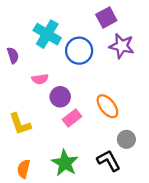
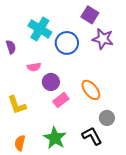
purple square: (106, 18) -> (90, 15), turned -30

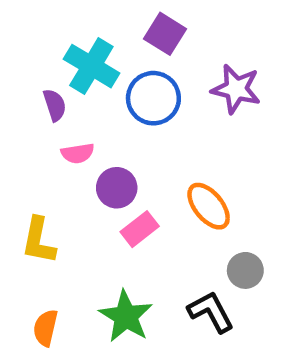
purple square: (90, 15) -> (165, 34), moved
purple semicircle: (11, 47) -> (55, 105), moved
yellow L-shape: (17, 105) -> (39, 241), turned 30

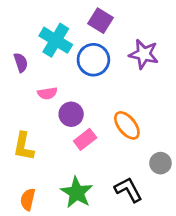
purple semicircle: (55, 105) -> (21, 63), moved
gray circle: (245, 270) -> (160, 163), moved

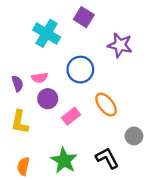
blue circle: (93, 60) -> (80, 70), moved
purple semicircle: (21, 63) -> (17, 84), moved
purple circle: (71, 114) -> (48, 99), moved

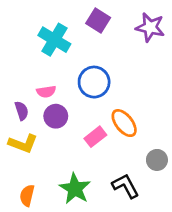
purple star: (120, 45) -> (150, 27), moved
purple semicircle: (17, 84) -> (22, 111), moved
pink rectangle: (71, 116) -> (95, 137), moved
yellow L-shape: (20, 122) -> (23, 144), turned -80

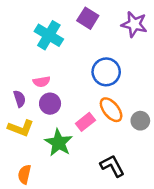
blue circle: (94, 82) -> (106, 72), moved
gray circle: (157, 160) -> (140, 121), moved
green star: (75, 189) -> (59, 143), moved

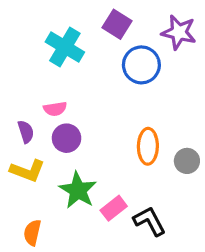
blue circle: (106, 72) -> (141, 65), moved
orange ellipse: (111, 110) -> (148, 146), turned 40
pink rectangle: (85, 122) -> (114, 208), moved

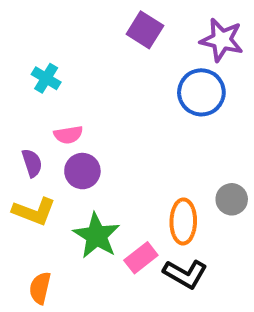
cyan cross: (65, 47) -> (46, 78), moved, size x0.6
blue circle: (141, 65) -> (201, 92), moved
orange ellipse: (148, 146) -> (183, 221), moved
black L-shape: (150, 221) -> (185, 274), turned 148

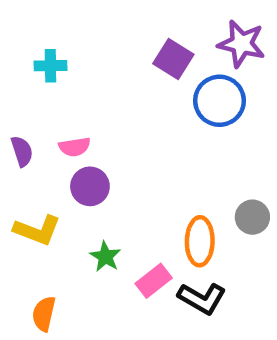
purple square: (145, 30) -> (173, 59), moved
cyan cross: (46, 78) -> (50, 66), moved, turned -32
purple semicircle: (32, 163) -> (22, 151), moved
green star: (97, 236) -> (105, 257), size x0.6

